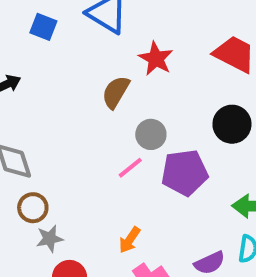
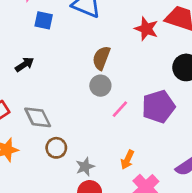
red star: (156, 59) -> (146, 29), moved
gray circle: (151, 134) -> (100, 86), moved
gray star: (50, 239) -> (85, 167), moved

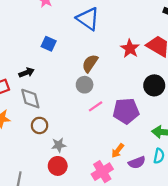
blue square: (44, 20) -> (49, 44), moved
black arrow: (25, 64) -> (27, 73), moved
orange arrow: (127, 160) -> (118, 151), moved

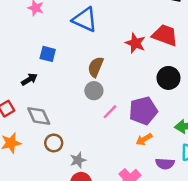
black arrow: (27, 73) -> (29, 79), moved
orange arrow: (118, 151) -> (144, 139), moved, turned 32
purple semicircle: (137, 163) -> (165, 164), turned 35

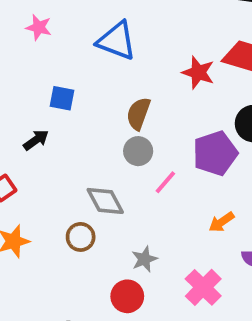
purple pentagon: (143, 111) -> (215, 153), moved
gray diamond: (39, 116) -> (105, 201), moved
gray star: (78, 160) -> (144, 259), moved

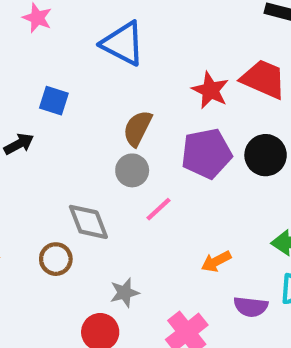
purple pentagon: (215, 153) -> (206, 153), moved

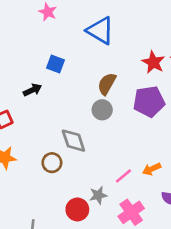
pink line: (158, 209) -> (123, 176), moved
gray star: (124, 293) -> (98, 195), moved

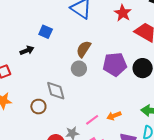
red star: (153, 62) -> (123, 13), moved

